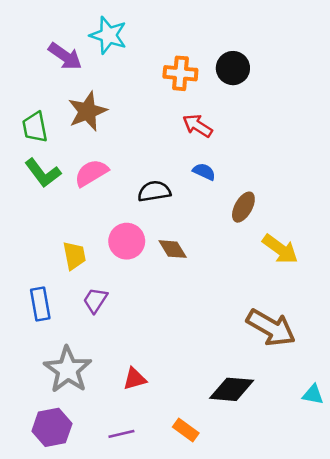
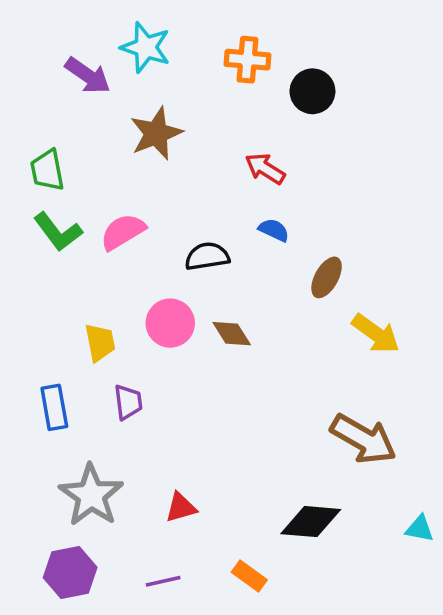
orange cross: (180, 73) -> (248, 60), moved
brown star: (87, 111) -> (156, 133), moved
purple trapezoid: (95, 300) -> (128, 402), turned 140

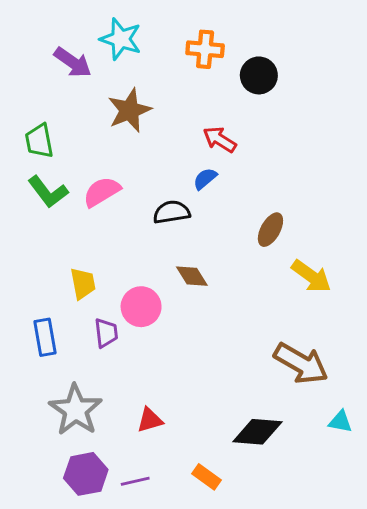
blue semicircle: (274, 230) -> (205, 179), moved, turned -65
pink circle: (170, 323) -> (141, 307), moved
cyan triangle: (420, 529) -> (340, 422), moved
purple hexagon: (70, 572) -> (86, 474), moved

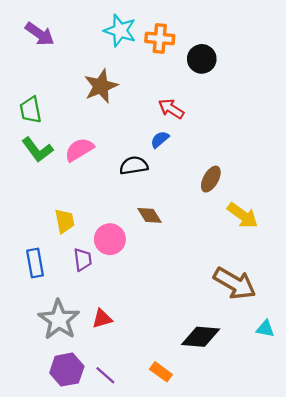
cyan star: (121, 39) -> (120, 31), moved
purple arrow: (73, 62) -> (40, 34), moved
red triangle: (150, 420) -> (102, 319), moved
purple line: (135, 481) -> (105, 375), turned 55

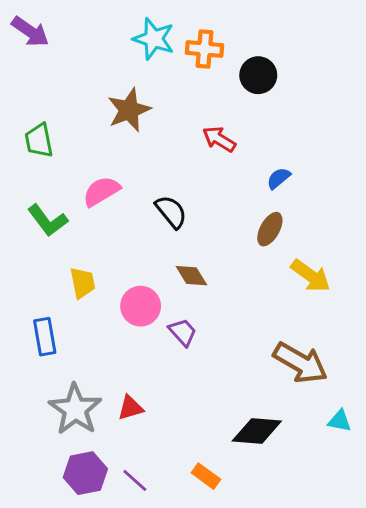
purple arrow: (40, 34) -> (30, 32), moved
blue semicircle: (160, 139) -> (279, 178), moved
green L-shape: (37, 150) -> (48, 220), moved
black semicircle: (134, 165) -> (171, 212), turned 60
purple trapezoid: (83, 260) -> (183, 332), moved, turned -35

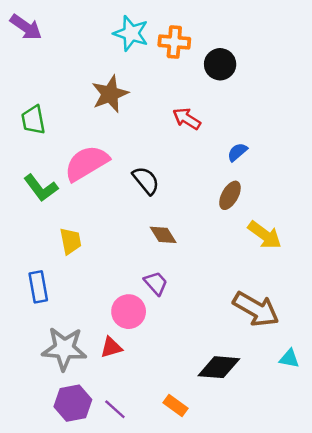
pink semicircle: (101, 191) -> (87, 163), size x1.4
pink circle: (141, 306) -> (129, 312), moved
gray star: (75, 409) -> (64, 349), turned -30

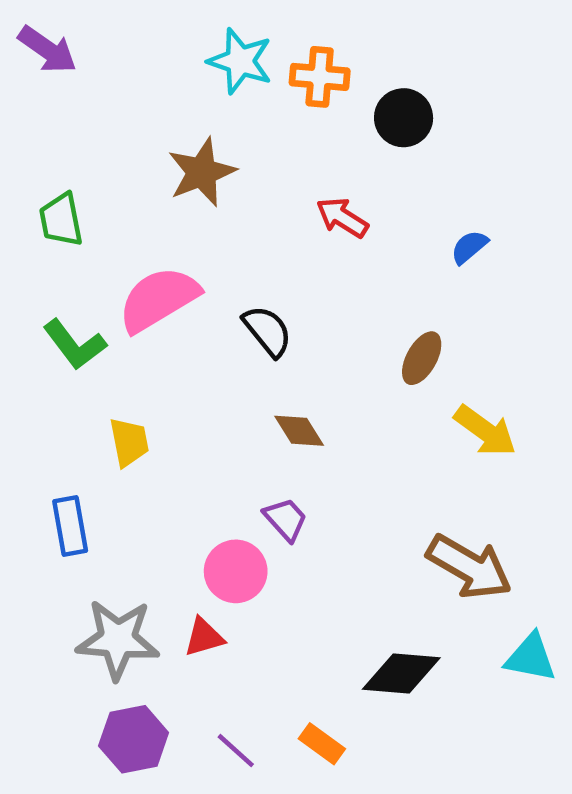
blue semicircle: (237, 152) -> (469, 247), moved
cyan triangle: (289, 359) -> (531, 658), size x1.4
purple line: (115, 409) -> (236, 751), moved

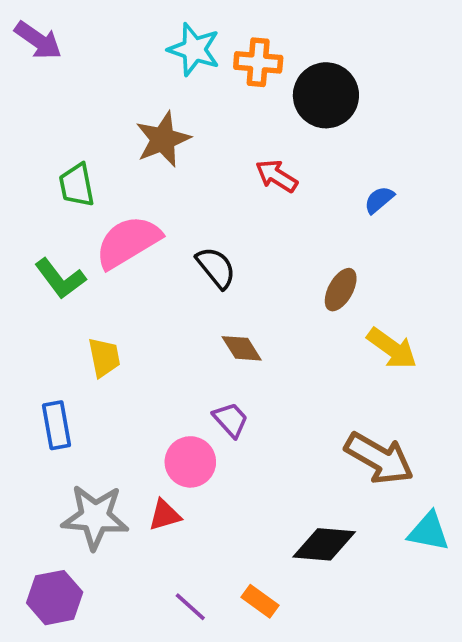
black circle: (404, 118) -> (326, 95), size x1.4
green trapezoid: (61, 220) -> (77, 185), moved
purple hexagon: (134, 739) -> (55, 598), moved

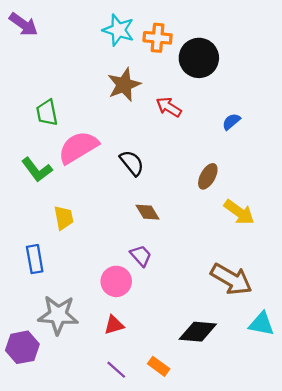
brown star: (163, 139) -> (124, 85), moved
red triangle: (165, 515) -> (114, 325), moved
purple hexagon: (55, 598) -> (22, 347), moved

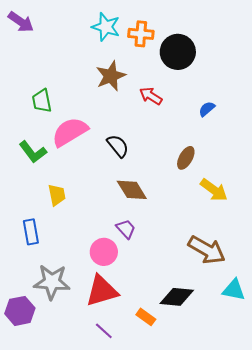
brown diamond: (147, 212) -> (132, 190), size x1.4
red triangle: (114, 325) -> (102, 291), size x1.8
orange rectangle: (159, 366) -> (146, 317), moved

